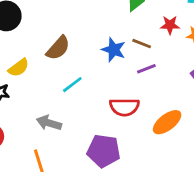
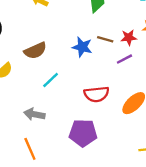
red star: (170, 25) -> (129, 37), moved
brown semicircle: (58, 48) -> (35, 51), turned 30
purple line: (146, 69) -> (124, 59), moved

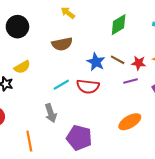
brown semicircle: (35, 51) -> (62, 44), moved
red semicircle: (96, 94) -> (88, 86), moved
gray arrow: (34, 114) -> (51, 113), moved, turned -132

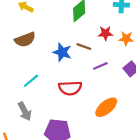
red star: (139, 63) -> (105, 33), moved
red semicircle: (88, 86) -> (70, 88), moved

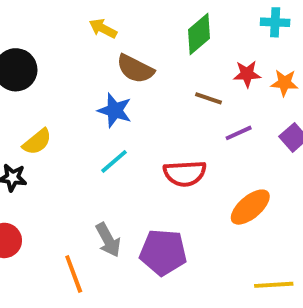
brown semicircle: (25, 40) -> (135, 69), moved, turned 48
blue star: (62, 52) -> (115, 110), moved
gray arrow: (25, 111) -> (108, 240), moved

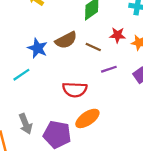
brown semicircle: (135, 69) -> (66, 40), moved, turned -60
cyan line: (114, 161) -> (21, 75), moved
orange ellipse: (250, 207) -> (87, 118), moved

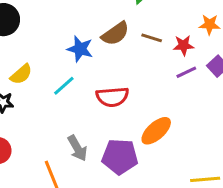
red star: (118, 35) -> (184, 45), moved
purple line: (109, 69) -> (186, 72), moved
red semicircle: (75, 90) -> (112, 97), moved

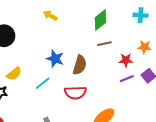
brown semicircle: (115, 34) -> (80, 65), moved, turned -42
brown line: (152, 38) -> (104, 44), moved, turned -32

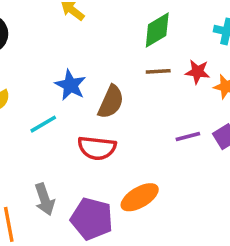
red star: (126, 60) -> (197, 72), moved

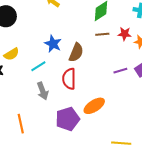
red semicircle: (97, 148) -> (69, 79), turned 85
gray arrow: (45, 199) -> (43, 91), moved
purple pentagon: (92, 219) -> (68, 119), turned -30

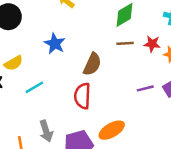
blue star: (53, 44) -> (55, 44), moved
cyan line: (38, 66) -> (34, 87), moved
gray arrow: (43, 91) -> (46, 131), moved

